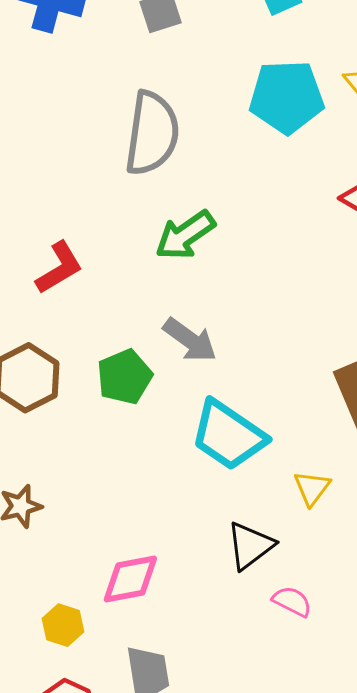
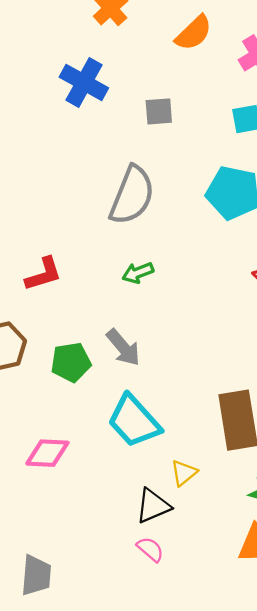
green arrow: (185, 235) -> (138, 273), size x0.7
black triangle: (250, 546) -> (153, 506), moved
pink diamond: (130, 579) -> (47, 453), moved

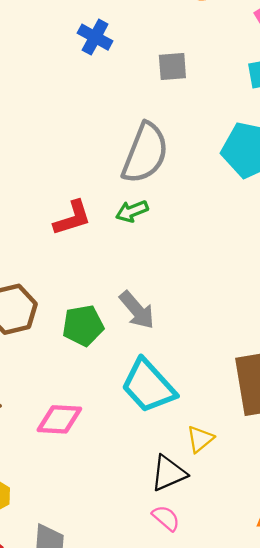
blue cross: (84, 83) -> (95, 37), size x0.7
green arrow: (138, 273) -> (132, 211), moved
red L-shape: (43, 274) -> (72, 218), moved

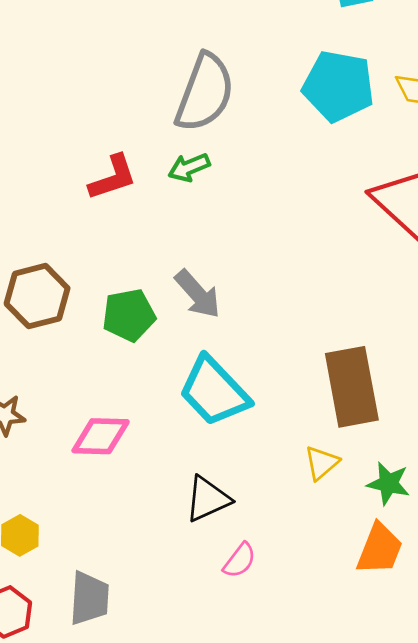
yellow triangle: (200, 439) -> (321, 463), moved
black triangle: (168, 473) -> (208, 499), moved
pink semicircle: (166, 518) -> (240, 560), turned 88

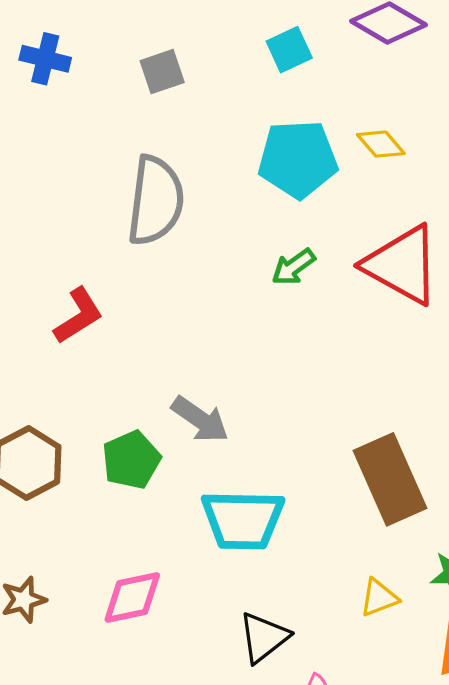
green arrow: (189, 167) -> (293, 267), moved
cyan trapezoid: (214, 391) -> (243, 520), turned -32
yellow triangle: (321, 463) -> (379, 598), moved, turned 33

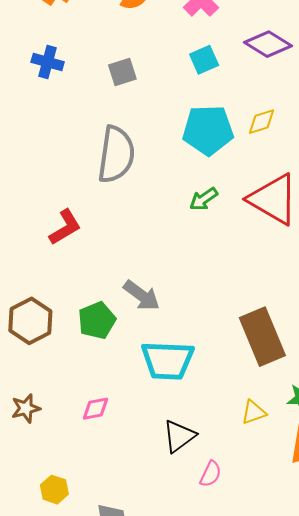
yellow diamond: (381, 144) -> (261, 122), turned -68
pink diamond: (132, 598) -> (95, 409), size x0.7

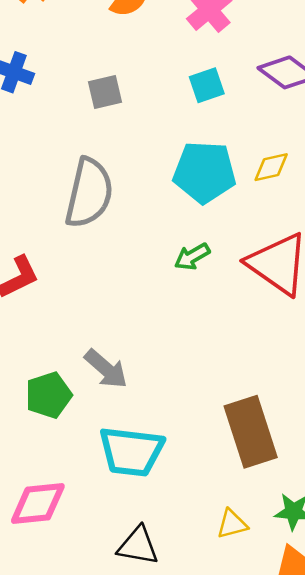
pink diamond: (95, 409) -> (38, 504), size x1.6
black triangle: (179, 436) -> (138, 546), turned 42

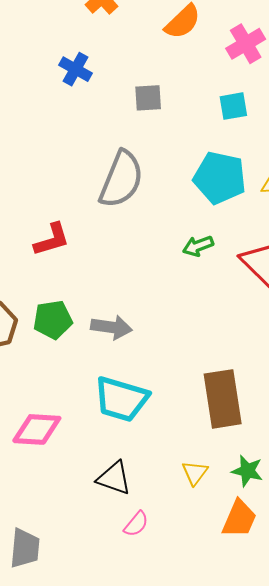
gray arrow: (106, 369) -> (111, 327), turned -42
green pentagon: (49, 395) -> (53, 320), moved
yellow triangle: (232, 524) -> (195, 473), turned -48

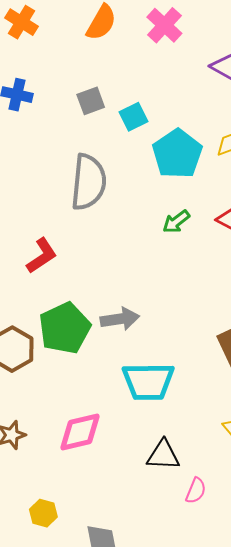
cyan square: (233, 106) -> (133, 117), moved
cyan pentagon: (220, 178) -> (177, 154), turned -30
green pentagon: (53, 320) -> (65, 328), size x1.4

